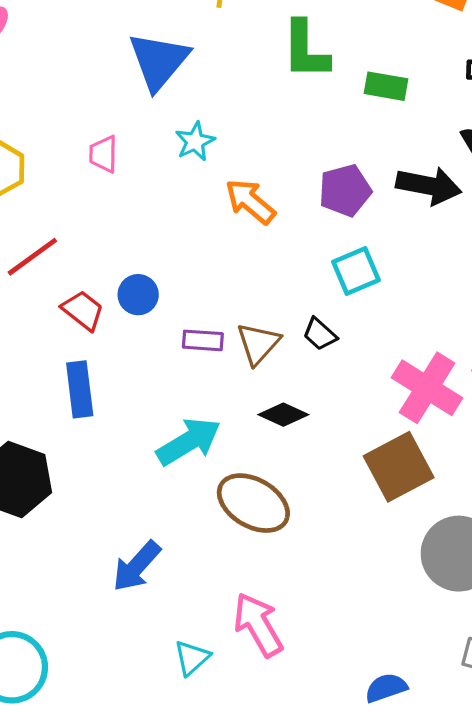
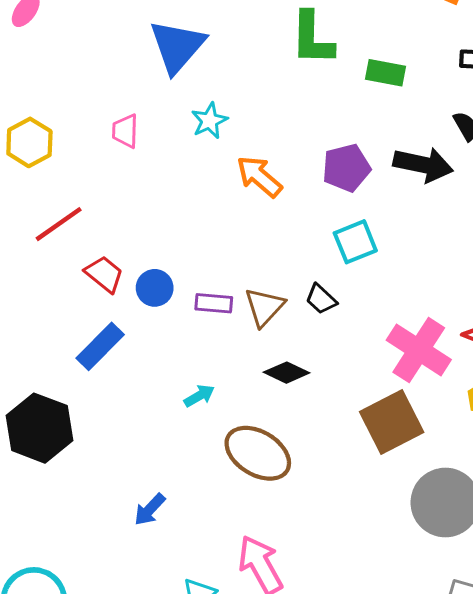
blue circle: (138, 295) -> (155, 288), moved
blue rectangle: (80, 389) -> (100, 346), turned 51
cyan arrow: (189, 441) -> (199, 396), size x0.5
blue arrow: (137, 566) -> (150, 509), size x0.7

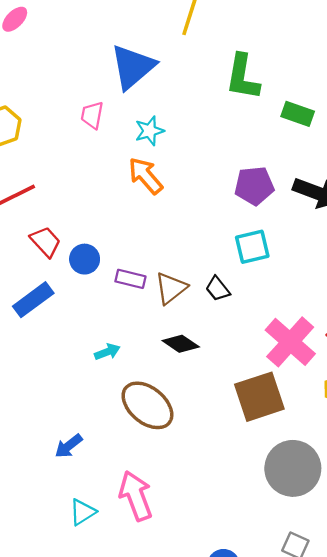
pink trapezoid: (125, 131) -> (92, 115), moved
orange arrow: (259, 177) -> (145, 176), moved
blue arrow: (150, 509) -> (69, 446), moved

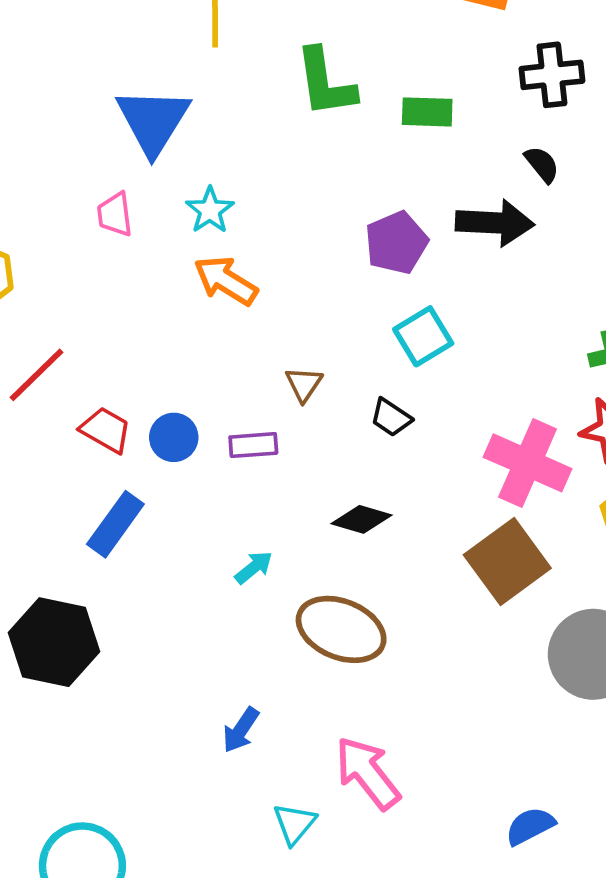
brown triangle: (171, 288) -> (304, 384), moved, size x0.7

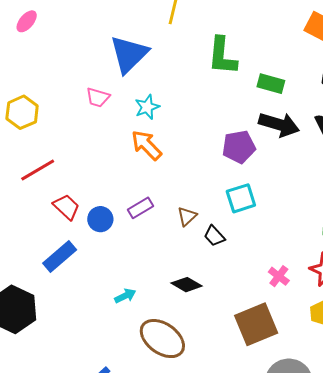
pink trapezoid: (115, 214) -> (98, 97), turned -80
black arrow: (495, 223) -> (279, 125), moved
brown triangle: (304, 384) -> (187, 216), moved
purple rectangle: (253, 445) -> (141, 208), moved, turned -40
pink cross: (528, 463) -> (279, 276), size x0.5

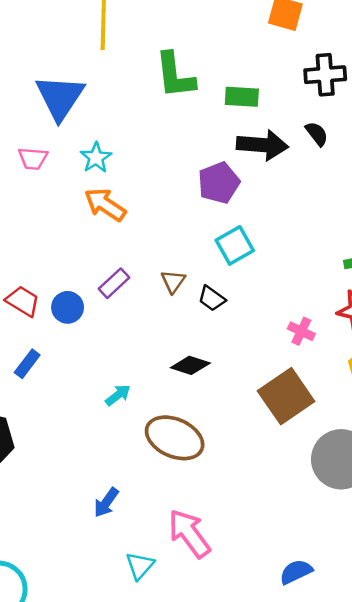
blue rectangle: (60, 256) -> (27, 364), size x0.7

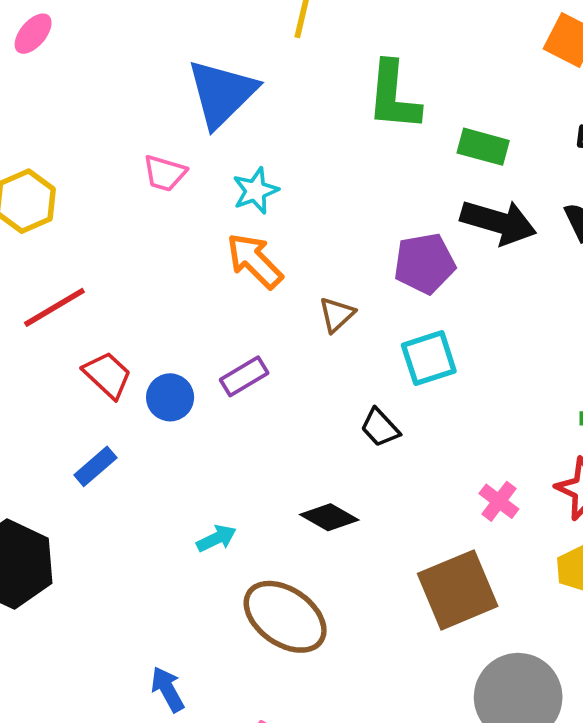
brown triangle: (173, 281) -> (337, 315), moved
blue arrow: (106, 502) -> (168, 689), turned 104

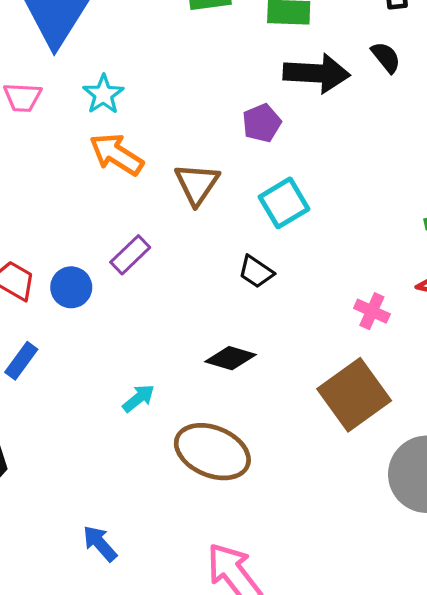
purple pentagon: (424, 263) -> (262, 123), size x0.7
brown triangle: (337, 315) -> (197, 184), size x1.4
blue arrow: (168, 689) -> (100, 543), moved

